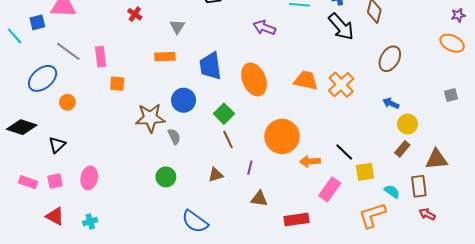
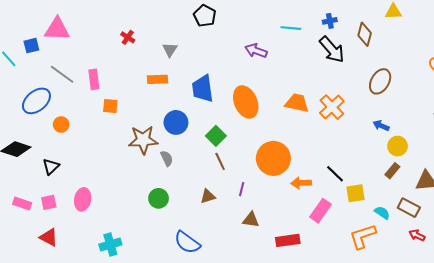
brown rectangle: (419, 186) -> (409, 208), turned -55
cyan cross: (90, 222) -> (110, 245), moved, size x1.5

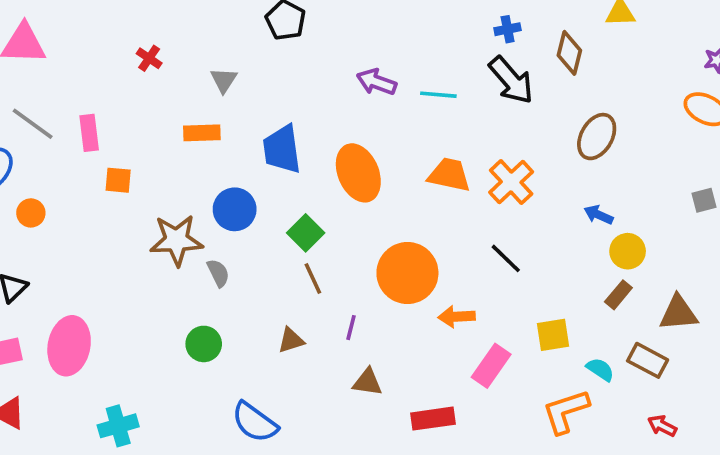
cyan line: (291, 28) -> (438, 95), moved
black line: (335, 174) -> (506, 258), moved
pink ellipse: (83, 199) -> (69, 346), size x1.4
red arrow: (417, 235) -> (662, 426), moved

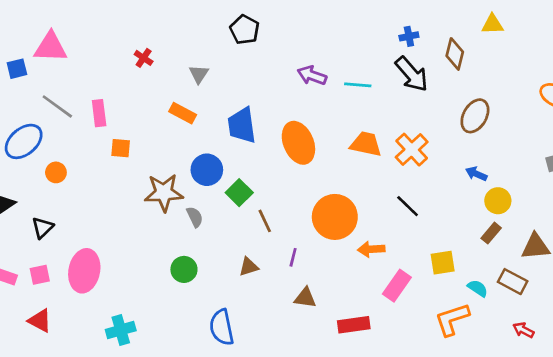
orange rectangle: (202, 133) -> (183, 113), turned 30
green square: (306, 233) -> (239, 193), moved
blue semicircle: (255, 422) -> (222, 327), turned 42

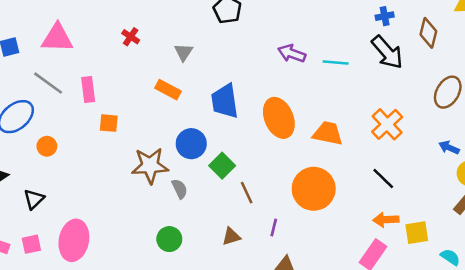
pink triangle: (51, 47) -> (57, 38), moved
orange trapezoid: (366, 144) -> (328, 133), moved
orange arrow: (371, 249) -> (386, 220), moved

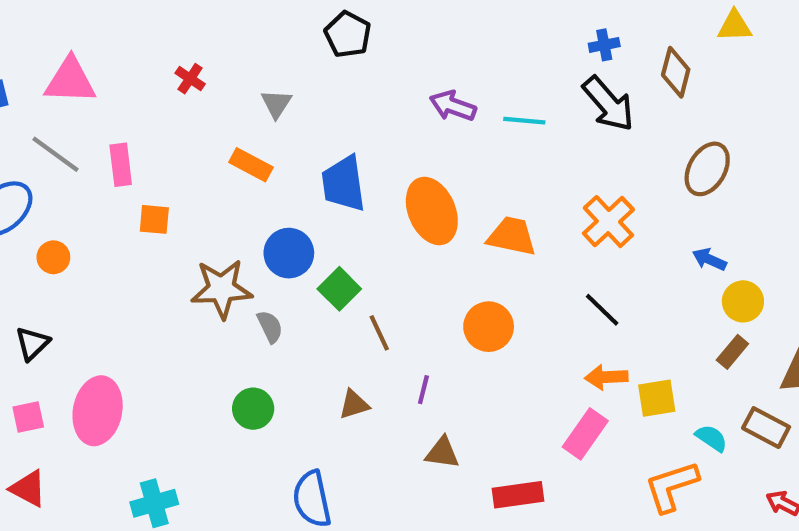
orange circle: (314, 189) -> (489, 327), size x0.7

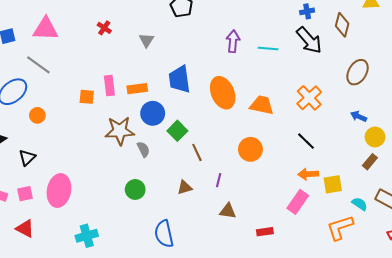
purple arrow: (453, 106) -> (233, 41), turned 75
pink rectangle: (121, 165) -> (109, 86), moved
orange rectangle: (251, 165) -> (137, 89), moved, turned -36
red rectangle: (518, 495) -> (265, 232), size x0.7

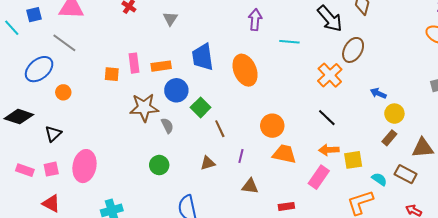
cyan line: (268, 48) -> (289, 42), moved
brown ellipse: (358, 72) -> (353, 50), moved
orange trapezoid: (262, 105) -> (284, 154), moved

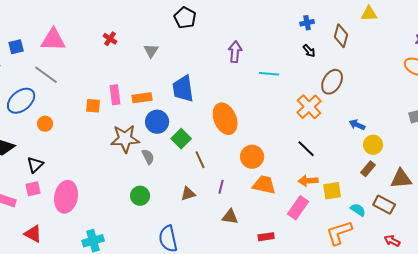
black arrow: (330, 19) -> (309, 51), size x0.5
orange ellipse: (245, 70) -> (225, 119), moved
pink square: (51, 169) -> (33, 189), moved

